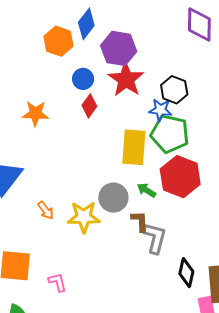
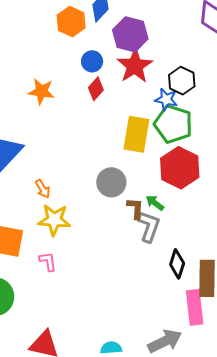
green arrow: (146, 190) -> (155, 203), moved
yellow star: (84, 217) -> (54, 220), moved

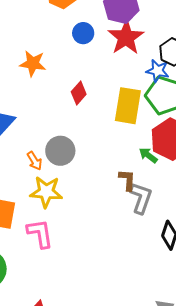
red diamond: (96, 89) -> (79, 93), moved
gray circle: (111, 182) -> (60, 151), moved
green arrow: (155, 203) -> (148, 155), moved
pink L-shape: (48, 261) -> (40, 233), size x1.5

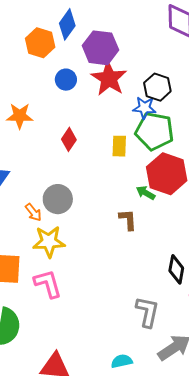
yellow rectangle: (128, 106) -> (119, 146), size x0.6
gray L-shape: (141, 198) -> (147, 312), moved

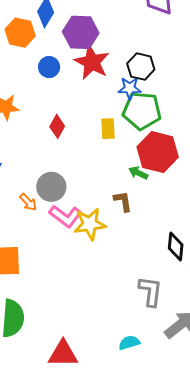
yellow star: (49, 242) -> (90, 224), moved
pink L-shape: (48, 284) -> (65, 216), moved, turned 148

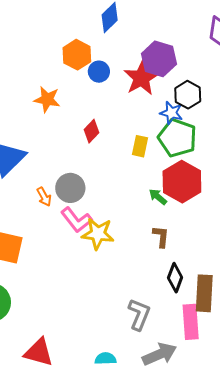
purple hexagon: (81, 32) -> (159, 59), moved
orange hexagon: (20, 33) -> (77, 55), moved
brown L-shape: (123, 201) -> (161, 237), moved

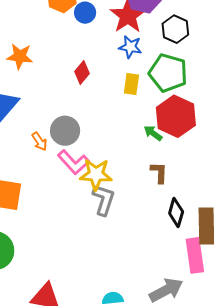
orange star: (47, 99) -> (20, 56), moved
blue star: (171, 113) -> (130, 47), moved
gray L-shape: (139, 314) -> (104, 200), moved

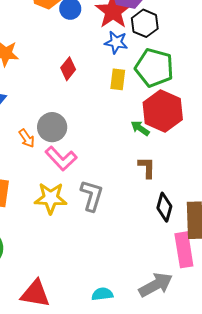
black hexagon: (175, 29) -> (145, 23), moved
yellow star: (96, 174) -> (51, 198), moved

